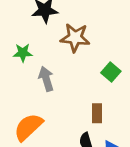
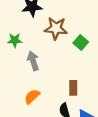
green square: (111, 72) -> (81, 42), moved
orange semicircle: (28, 127) -> (32, 97), moved, size x0.7

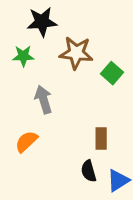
green star: (15, 40) -> (23, 56), moved
orange semicircle: (32, 97) -> (26, 142), moved

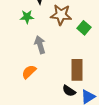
brown rectangle: (101, 138) -> (77, 70), size x1.5
black semicircle: (89, 171) -> (69, 91), turned -40

